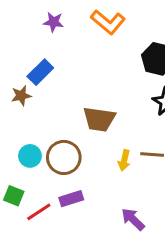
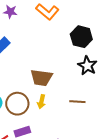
yellow arrow: (124, 160) -> (41, 102), moved

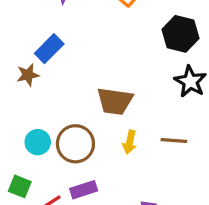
yellow arrow: (41, 102) -> (130, 142), moved

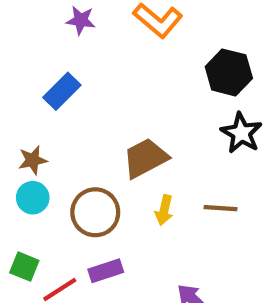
brown star: (28, 75) -> (33, 160), moved
brown trapezoid: (115, 101) -> (145, 158), turned 144
cyan circle: (38, 142) -> (33, 198), moved

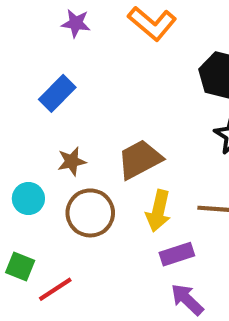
brown star: (33, 160) -> (72, 161), moved
yellow arrow: (164, 210) -> (158, 211), size x1.4
purple rectangle: (106, 271) -> (177, 254), moved

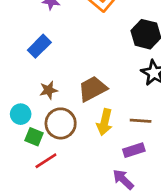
purple rectangle: (177, 254) -> (134, 150), moved
green square: (20, 267) -> (34, 137), moved
red line: (55, 289) -> (46, 161), moved

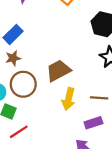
brown star: (49, 90) -> (13, 58), moved
brown circle: (61, 123) -> (23, 84), moved

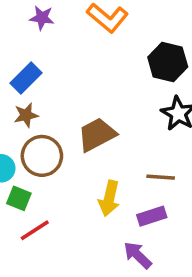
yellow arrow: (69, 99) -> (109, 198), moved

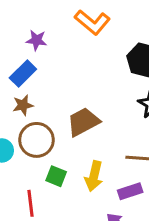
purple star: (42, 18) -> (37, 40), moved
green square: (19, 198) -> (56, 176), moved
red line: (35, 230) -> (30, 203), turned -64

